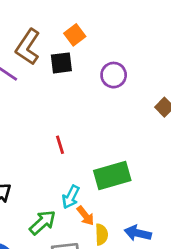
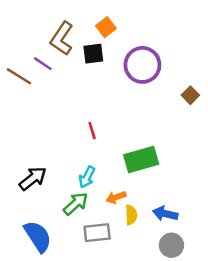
purple circle: (114, 75) -> (142, 65), size x1.5
cyan arrow: (71, 197) -> (87, 177), moved
orange arrow: (85, 216) -> (116, 197), turned 108

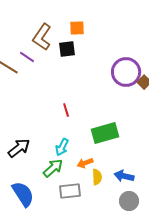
orange square: (106, 27) -> (77, 28), turned 35
purple circle: (142, 65) -> (126, 72), moved

